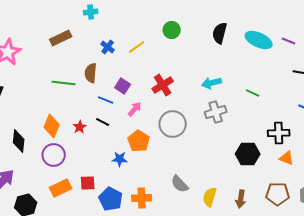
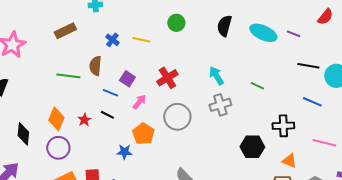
yellow line: (137, 47) -> (141, 40), turned 48
cyan arrow: (212, 83) -> (216, 76), turned 72
orange triangle: (287, 158) -> (289, 161), moved

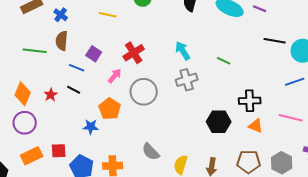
blue cross: (112, 40) -> (61, 15), moved
pink arrow: (139, 102) -> (115, 76), moved
blue line: (312, 102) -> (295, 82), moved, turned -42
orange triangle: (289, 161) -> (256, 126), moved

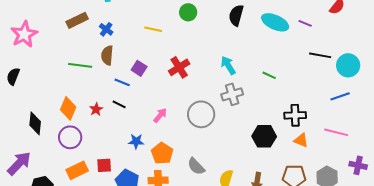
pink arrow: (115, 76) -> (160, 115), moved
gray circle: (144, 92) -> (201, 114), moved
orange pentagon: (110, 109) -> (162, 153), moved

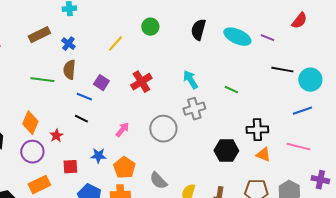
yellow line: (153, 29) -> (115, 44), turned -60
red star: (96, 109) -> (56, 136), moved
red square: (104, 165) -> (70, 167), moved

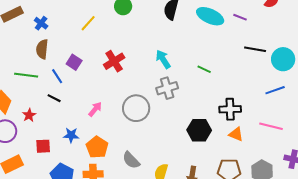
green line: (42, 80) -> (26, 75), moved
blue line: (84, 97) -> (57, 76), turned 35

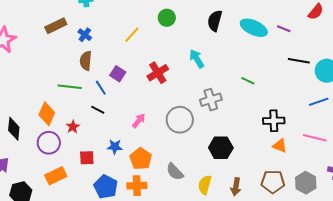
cyan arrow: (163, 59) -> (197, 59), moved
black hexagon: (199, 130) -> (221, 148), moved

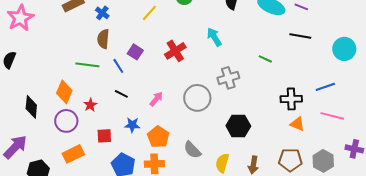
black line: (299, 61) -> (300, 36), moved
blue line: (319, 102) -> (325, 87), moved
black line: (98, 110) -> (121, 94), moved

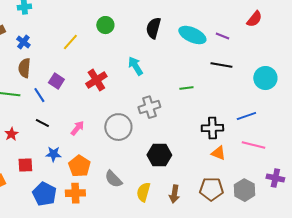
green line: (265, 59) -> (186, 88), turned -32

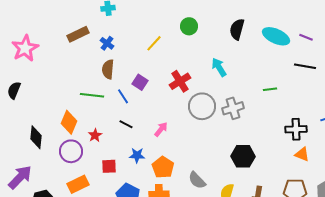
gray circle: (118, 127) -> (202, 106), moved

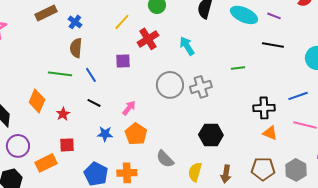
red cross: (180, 81) -> (148, 39), moved
purple square: (140, 82) -> (123, 61), moved, turned -35
purple circle: (71, 151) -> (18, 146), moved
red square: (109, 166) -> (67, 145), moved
orange pentagon: (163, 167) -> (136, 134), moved

